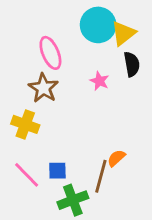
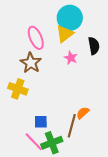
yellow triangle: (123, 33) -> (65, 34), moved
pink line: (27, 175) -> (34, 142), moved

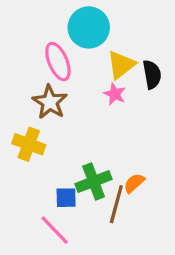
cyan circle: (70, 18) -> (89, 27), moved
yellow triangle: (65, 34) -> (121, 65), moved
green cross: (52, 143) -> (94, 181), moved

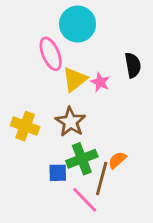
yellow triangle: (121, 65) -> (75, 79), moved
brown star: (50, 102) -> (70, 122), moved
pink line: (55, 230) -> (85, 200), moved

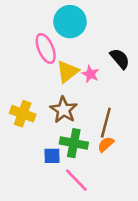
black semicircle: (133, 65) -> (120, 59), turned -30
green cross: (82, 159) -> (74, 143), turned 32
brown line: (102, 179) -> (106, 123), moved

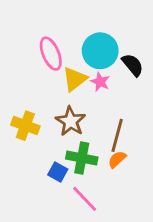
cyan circle: (70, 22) -> (100, 51), moved
blue square: (52, 156) -> (58, 172), turned 30

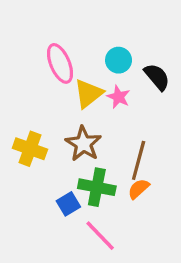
cyan circle: (100, 51) -> (119, 60), size x0.6
blue square: (58, 172) -> (68, 204), turned 30

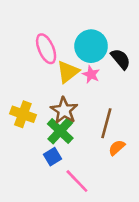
cyan circle: (119, 60) -> (91, 46), size x1.6
green cross: (97, 187) -> (60, 131), moved, turned 32
orange semicircle: (139, 189) -> (117, 148), moved

